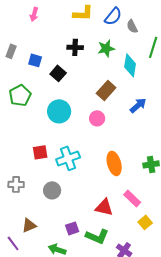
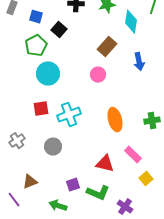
green pentagon: (20, 95) -> (36, 46), moved
blue arrow: (138, 105) -> (139, 62), turned 120
cyan circle: (59, 111) -> (48, 74), moved
gray cross: (16, 184) -> (17, 141), turned -35

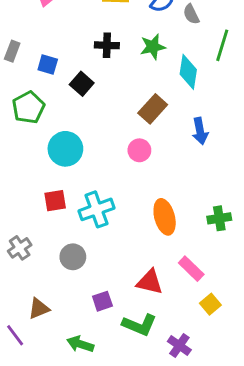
green pentagon: (36, 46) -> (28, 107), moved
purple square: (73, 185) -> (102, 301), moved

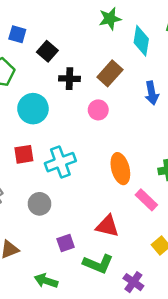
black cross: (107, 45) -> (70, 79), moved
pink rectangle: (191, 269) -> (146, 200), moved

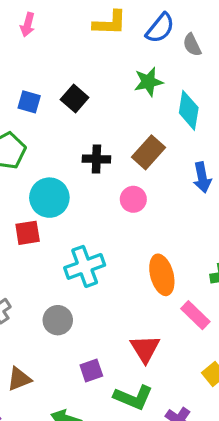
black square: (47, 51) -> (75, 99), moved
red square: (24, 154) -> (28, 233), moved
red triangle: (107, 226) -> (145, 349), turned 45

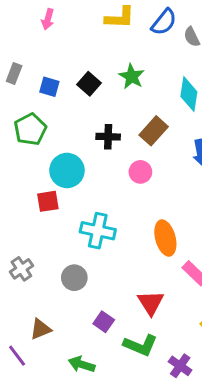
green star: (148, 82) -> (132, 76), moved, turned -30
cyan cross: (85, 266) -> (98, 231), turned 32
purple square: (91, 371) -> (104, 322), turned -36

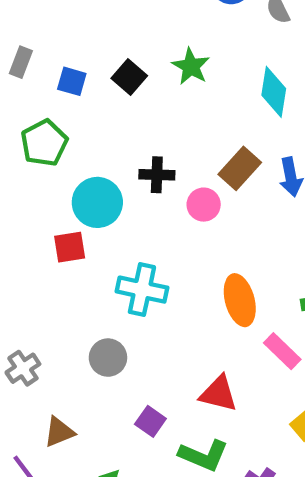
brown rectangle: (154, 131) -> (240, 168), moved
black cross: (108, 137) -> (157, 175), moved
gray cross: (21, 269) -> (23, 368), moved
red triangle: (151, 303) -> (218, 394), turned -44

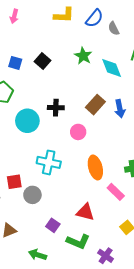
green star: (191, 66) -> (83, 56), moved
cyan diamond: (274, 92) -> (112, 68), turned -30
pink circle: (204, 205) -> (78, 132), moved
red square: (70, 247) -> (14, 182), moved

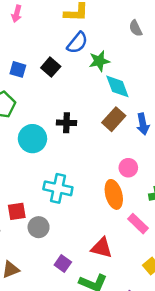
blue semicircle: (94, 18) -> (77, 43), moved
green star: (83, 56) -> (99, 61), turned 30
cyan diamond: (112, 68) -> (117, 86), moved
pink circle: (78, 132) -> (128, 168), moved

